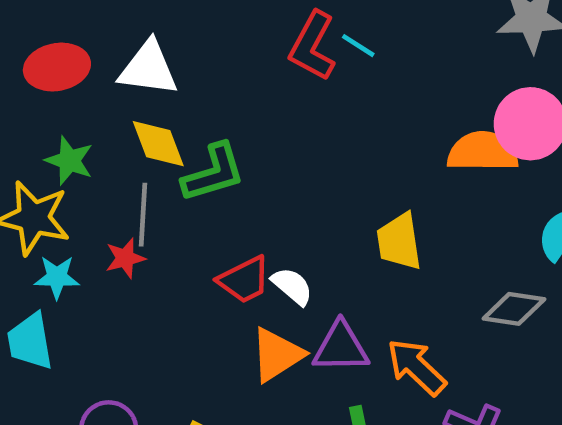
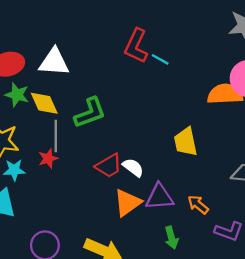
cyan line: (358, 46) -> (160, 59), moved
yellow diamond: (158, 144) -> (44, 103), moved
green star: (69, 161) -> (17, 95), moved
orange arrow: (416, 367) -> (198, 205), size x0.7

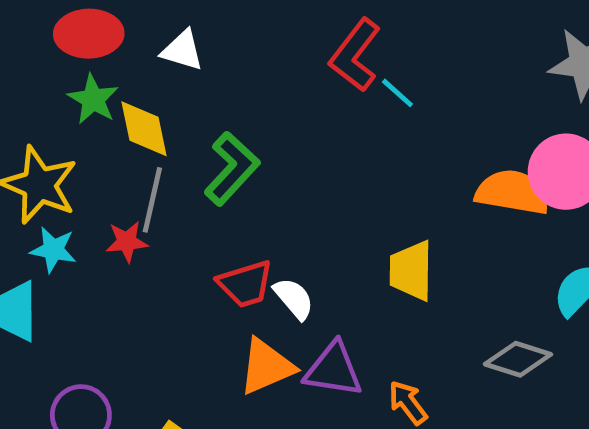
white triangle: (54, 62) -> (182, 50), size x0.7
green L-shape: (90, 113) -> (232, 169), turned -40

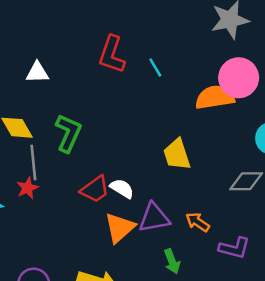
white triangle: (182, 50) -> (37, 72), moved
cyan line: (397, 93) -> (155, 68), moved, turned 36

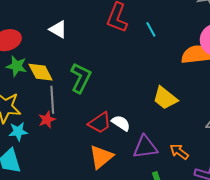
white triangle: (37, 72) -> (58, 29), turned 30
yellow trapezoid: (177, 154) -> (165, 98), turned -36
orange triangle: (120, 228) -> (101, 157), moved

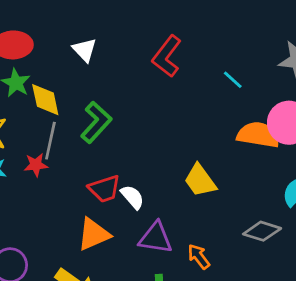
cyan line: (151, 29) -> (233, 80), moved, turned -35

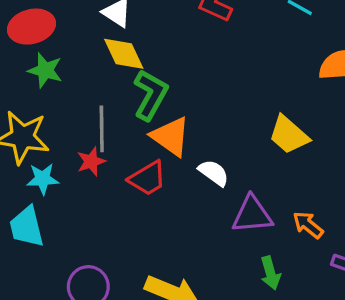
yellow diamond: (45, 100) -> (124, 54), moved
red trapezoid: (104, 189) -> (148, 178), moved
orange triangle: (94, 234) -> (171, 136), moved, turned -48

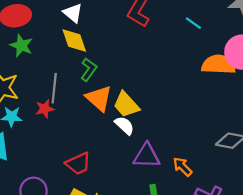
green L-shape: (150, 95) -> (89, 69), size x0.7
yellow trapezoid: (289, 135) -> (126, 105), moved
red trapezoid: (148, 178) -> (78, 164), moved

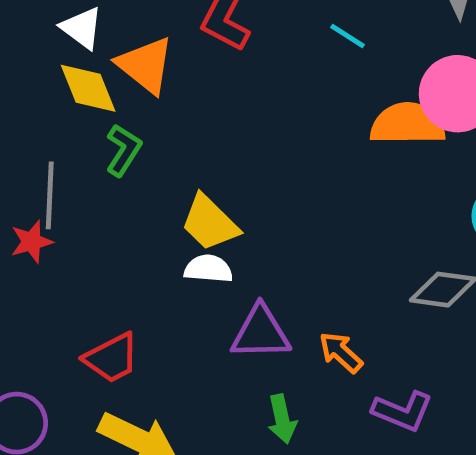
orange triangle: (99, 98) -> (145, 65), moved
white semicircle: (124, 125) -> (208, 269), turned -35

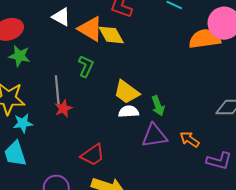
yellow diamond: (88, 88) -> (111, 35), moved
red star: (32, 242) -> (63, 108), moved
green arrow: (282, 419) -> (158, 106), moved

